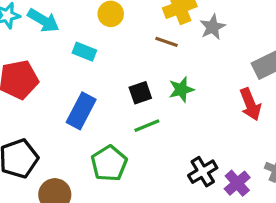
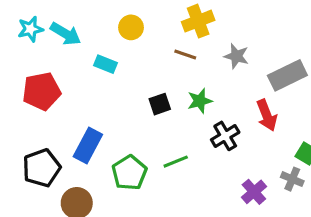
gray star: (213, 27) -> (236, 56), moved, turned -30
blue rectangle: (81, 111) -> (88, 146), moved
green line: (147, 126) -> (176, 162), moved
black cross: (203, 172) -> (225, 136), moved

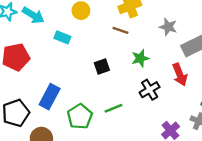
gray star: (236, 56) -> (168, 27), moved
green star: (200, 101) -> (140, 58), moved

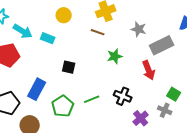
cyan arrow: (33, 15) -> (23, 31), moved
black square: (102, 66) -> (69, 67), moved, turned 32
black cross: (150, 90) -> (123, 96), moved, turned -36

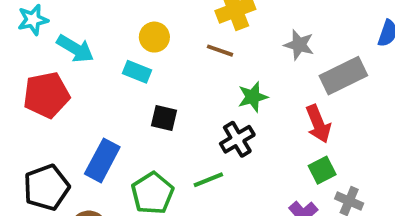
yellow circle: (64, 15) -> (154, 37), moved
cyan rectangle: (48, 38) -> (137, 72), moved
green square: (174, 94) -> (322, 170), moved, turned 32
black cross: (123, 96) -> (237, 139), moved, turned 36

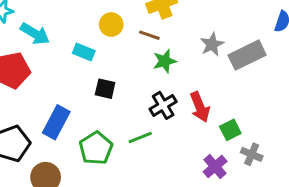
yellow circle: (154, 37) -> (111, 25), moved
gray star: (299, 45) -> (212, 44), moved, turned 30
green star: (253, 97) -> (165, 61), moved
red arrow: (318, 124) -> (200, 107), moved

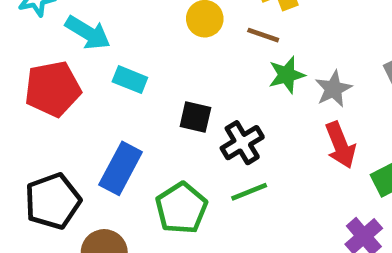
gray star: (212, 44) -> (333, 89), moved
cyan rectangle: (84, 52) -> (130, 80), moved
black cross: (163, 105) -> (242, 143), moved

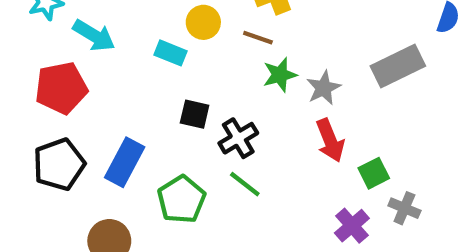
cyan rectangle: (130, 80) -> (171, 53), moved
green line: (249, 192) -> (245, 184), turned 60
black pentagon: (53, 201) -> (59, 164), moved

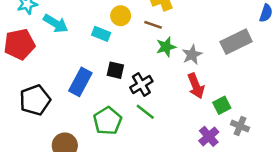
red pentagon: (61, 88) -> (19, 44), moved
blue rectangle: (125, 162) -> (80, 82), moved

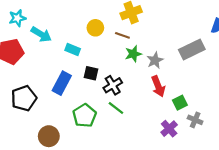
cyan rectangle: (101, 34) -> (73, 49), moved

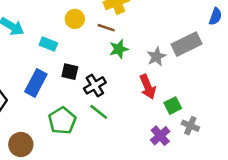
gray star: (155, 60) -> (156, 57), moved

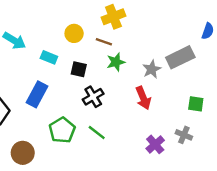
black square: (70, 72) -> (79, 69), moved
green square: (173, 106) -> (196, 104), moved, turned 35
green line: (99, 112) -> (97, 133), moved

